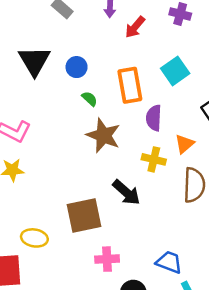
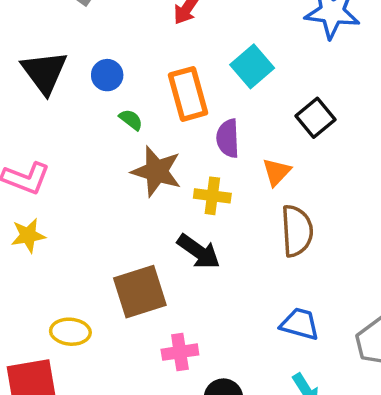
yellow cross: (154, 159) -> (212, 196), moved
blue trapezoid: (169, 262) -> (300, 324), moved

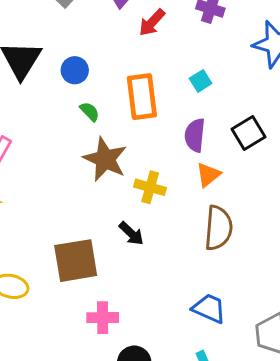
cyan square: (252, 66) -> (201, 81), size x0.6
purple semicircle: (228, 138) -> (195, 135), moved
black arrow: (199, 252) -> (131, 233), size x0.7

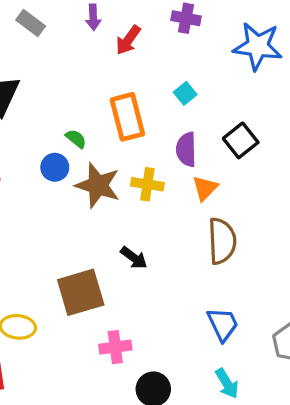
blue circle: (75, 70) -> (55, 167), moved
yellow cross: (150, 187) -> (147, 184), moved
blue trapezoid: (209, 308) -> (223, 324), turned 48

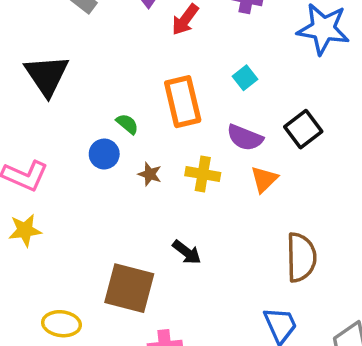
purple semicircle: (186, 149) -> (245, 138), turned -68
brown star: (98, 185) -> (150, 174), size x0.5
brown semicircle: (222, 241) -> (301, 257), moved
brown square: (81, 292) -> (129, 288), turned 30

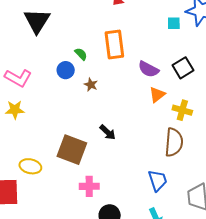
cyan square: (245, 78) -> (174, 23), moved, turned 32
yellow cross: (203, 174) -> (182, 110), moved

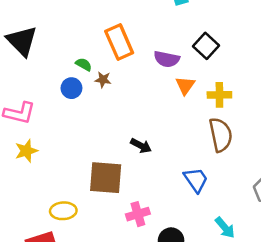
brown star: (91, 85) -> (103, 80), moved
blue trapezoid: (158, 180) -> (196, 180), moved

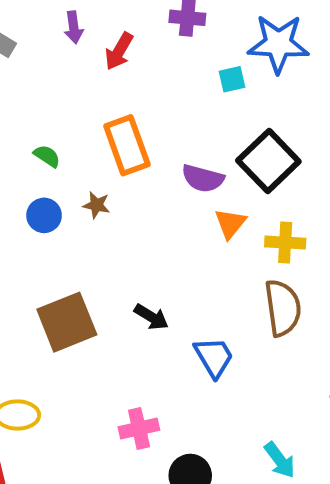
black square: (206, 46) -> (268, 161), size x1.4
green semicircle: (84, 64) -> (47, 156), moved
brown square: (106, 178) -> (67, 322), moved, turned -30
blue trapezoid: (196, 180) -> (214, 357), moved

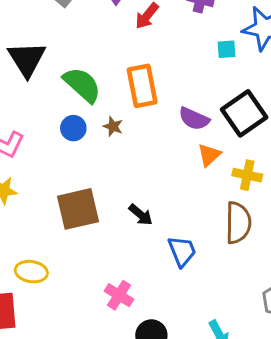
green semicircle: (47, 156) -> (82, 85), size x2.0
pink cross: (139, 428) -> (119, 295), turned 36

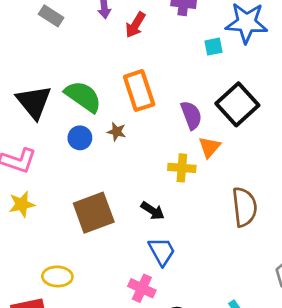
black triangle: (27, 59) -> (34, 102), moved
purple semicircle: (194, 119) -> (191, 115), turned -128
yellow cross: (247, 175) -> (182, 168), moved
blue trapezoid: (182, 251) -> (162, 251), moved

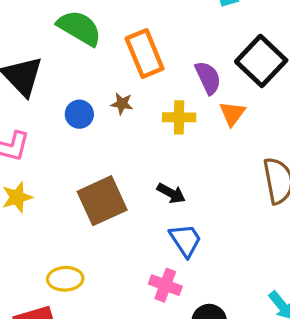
green semicircle: (83, 96) -> (79, 28), moved
yellow cross: (182, 168) -> (179, 117), moved

